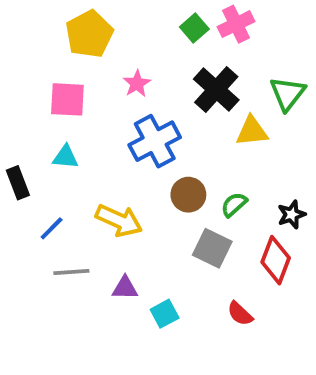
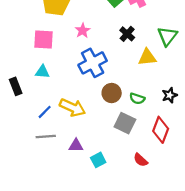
black cross: (216, 90) -> (127, 34), size x0.6
green semicircle: (234, 205) -> (137, 99), turned -120
black star: (292, 214) -> (170, 95), moved
blue line: (52, 228) -> (45, 112), moved

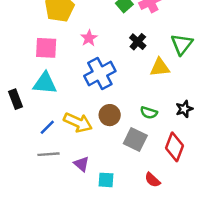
cyan triangle: (42, 72) -> (45, 83), size x1.5
brown circle: (112, 93) -> (110, 115), moved
purple triangle: (76, 145) -> (82, 164), turned 40
cyan square: (98, 160) -> (106, 180), turned 32

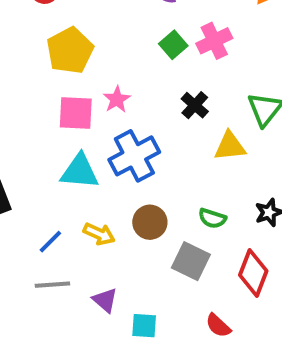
pink square: (46, 48) -> (76, 113), moved
cyan triangle: (45, 83) -> (80, 172), moved
yellow arrow: (78, 122) -> (99, 234), size x0.7

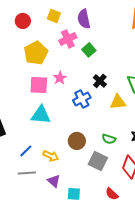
pink cross: (214, 41) -> (68, 39), moved
blue cross: (134, 156) -> (82, 99), moved, size x0.7
yellow arrow: (99, 234) -> (51, 156), moved

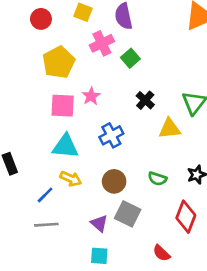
blue cross: (82, 99) -> (111, 135), moved
yellow arrow: (51, 156) -> (71, 179), moved
gray square: (98, 161) -> (128, 214), moved
purple triangle: (54, 181) -> (99, 223), moved
cyan square: (74, 194) -> (99, 256), moved

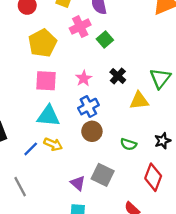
pink star: (91, 96) -> (84, 78), moved
brown circle: (114, 181) -> (92, 131), moved
blue line: (45, 195) -> (31, 149), moved
gray line: (46, 225) -> (20, 187), moved, turned 66

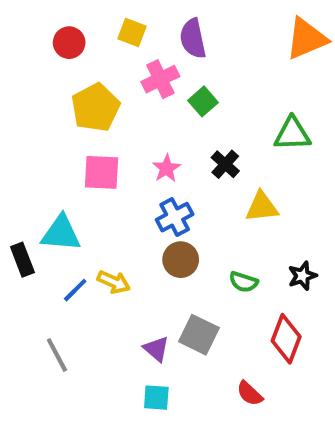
green triangle: (160, 78) -> (292, 134), moved, turned 50
cyan triangle: (48, 116) -> (61, 233), moved

